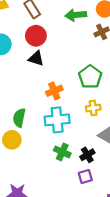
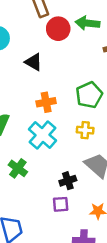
red circle: (36, 36) -> (58, 29), moved
cyan cross: (57, 120) -> (43, 135), turned 35
green cross: (62, 152) -> (18, 168), moved

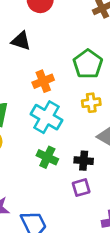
green cross: (18, 168) -> (47, 157), moved
black cross: (68, 181) -> (84, 161), turned 35

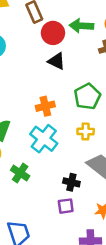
black triangle: (21, 41) -> (57, 61), moved
green cross: (47, 157) -> (20, 173), moved

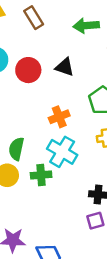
red circle: (53, 33) -> (28, 70), moved
green cross: (20, 173) -> (41, 175), moved, turned -30

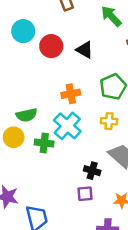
green arrow: (86, 26) -> (111, 16), turned 40
green semicircle: (16, 149) -> (27, 115), turned -126

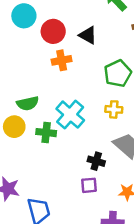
orange cross: (71, 94) -> (62, 60), moved

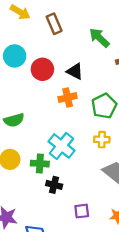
orange cross: (62, 60) -> (68, 98), moved
green semicircle: (28, 103) -> (14, 120), moved
black cross: (96, 161) -> (54, 185), moved

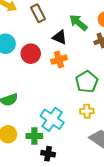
black triangle: (75, 71) -> (60, 37), moved
orange cross: (68, 98) -> (59, 60), moved

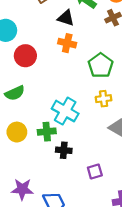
red circle: (31, 54) -> (25, 56), moved
orange cross: (59, 60) -> (67, 43), turned 35

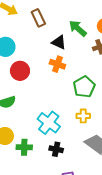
green cross: (47, 132) -> (24, 147), moved
black cross: (64, 150) -> (56, 149), moved

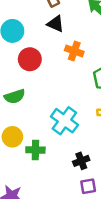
black triangle: (59, 42) -> (56, 24), moved
black cross: (56, 149) -> (81, 161), moved, turned -32

